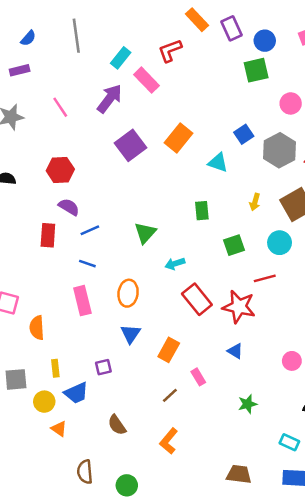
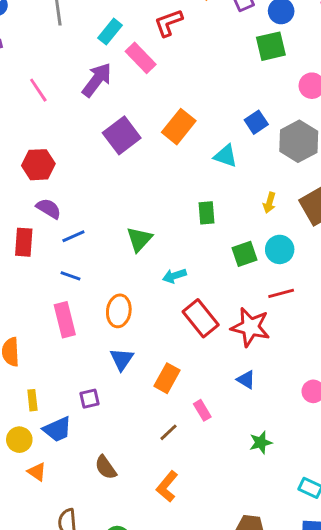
cyan circle: (280, 243) -> (280, 249), moved

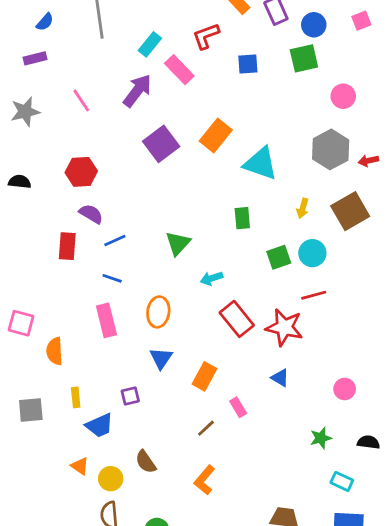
blue square: (256, 122) -> (248, 64), moved, turned 30
cyan triangle: (226, 156) -> (261, 163), size x1.5
yellow circle: (19, 440) -> (111, 479), moved
green star: (261, 443) -> (321, 438), moved

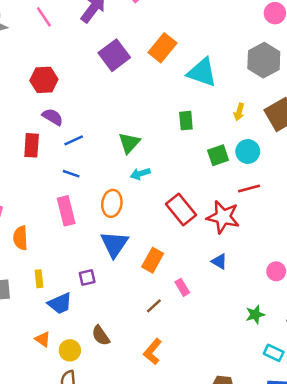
cyan arrow: (212, 278) -> (140, 174), moved
blue triangle: (161, 358) -> (114, 244), size x1.4

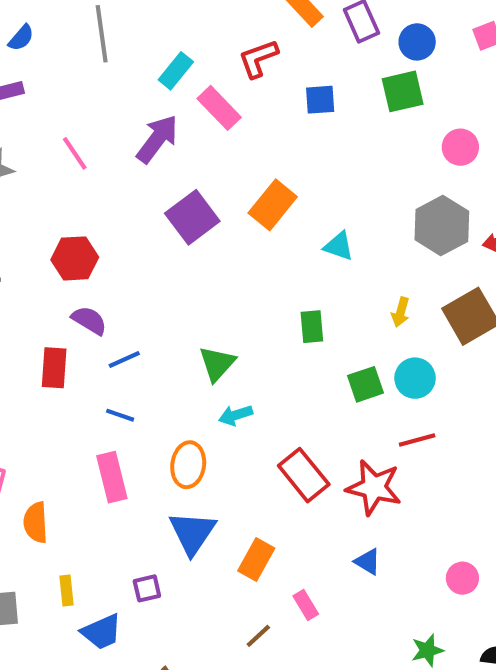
cyan triangle: (202, 72) -> (339, 246), size x0.6

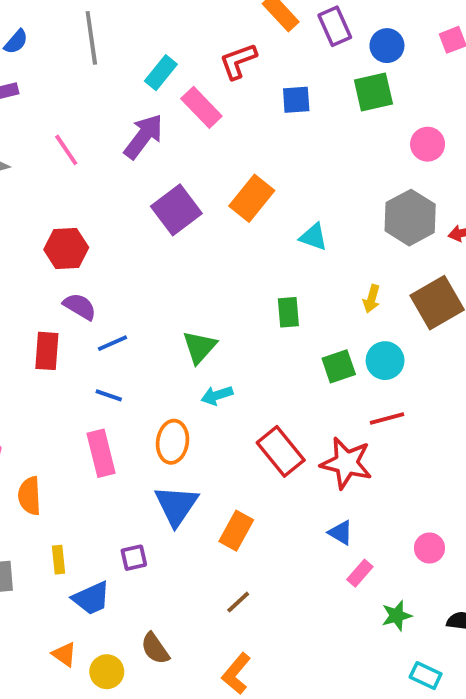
pink rectangle: (306, 605) -> (360, 573), moved, turned 72

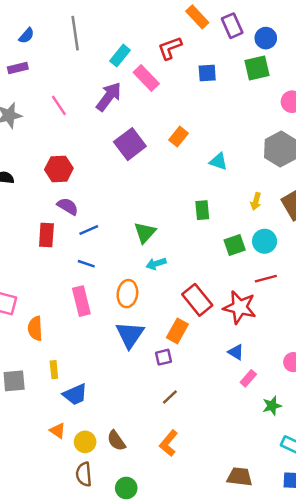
orange rectangle: (252, 198) -> (179, 137), size x0.7
orange rectangle: (236, 531) -> (177, 331), moved
purple square: (134, 558) -> (164, 357), moved
brown semicircle: (155, 648) -> (116, 441), moved

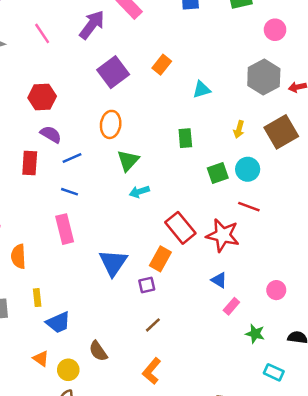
cyan triangle: (218, 161) -> (202, 90), turned -36
red line: (266, 279) -> (249, 207), turned 35
orange ellipse: (127, 294) -> (111, 124), moved
green star: (272, 406) -> (255, 334), turned 30
brown semicircle: (116, 441) -> (98, 351), moved

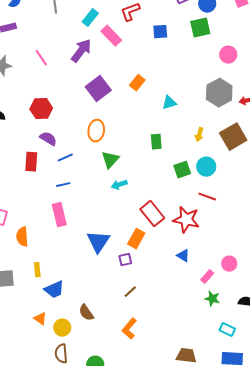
blue line: (70, 192) -> (63, 185), turned -32
pink rectangle: (231, 306) -> (207, 277), moved

